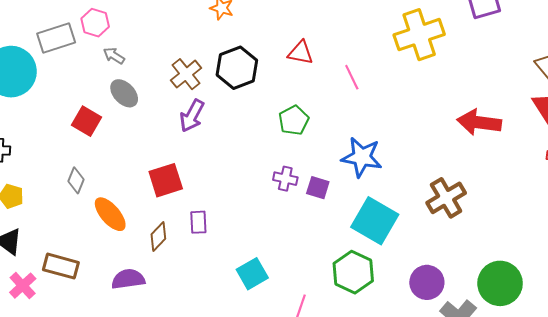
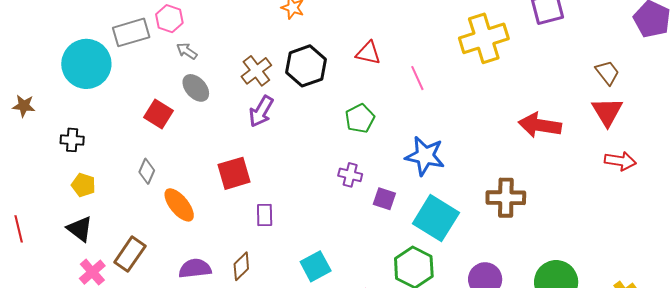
purple square: (318, 188) -> (384, 199), moved
brown cross: (446, 198) -> (506, 198), turned 30
brown diamond: (158, 236) -> (241, 266), moved
brown rectangle: (61, 266) -> (130, 254), turned -72

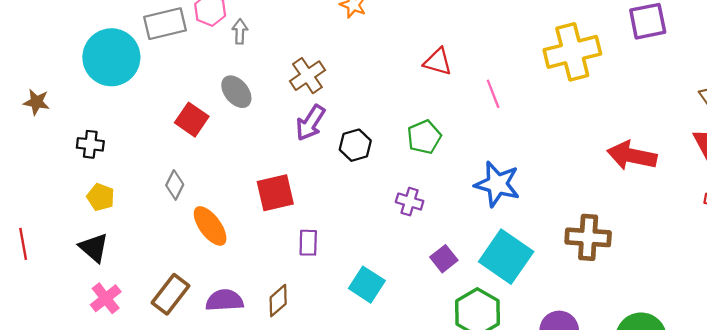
gray arrow: (187, 51) -> (240, 31), moved, turned 55
black hexagon: (306, 66) -> (355, 145), moved, size x0.7
purple square: (384, 199) -> (444, 259), moved, turned 30
brown rectangle: (130, 254) -> (170, 294), moved
cyan square: (316, 266) -> (367, 285), moved, turned -32

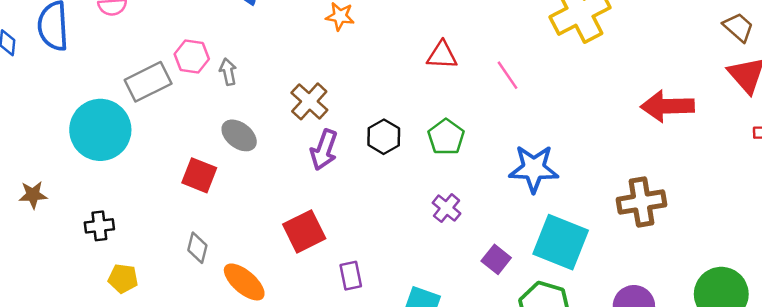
black hexagon: (355, 145) -> (384, 137), moved
purple cross: (410, 202) -> (447, 208), turned 36

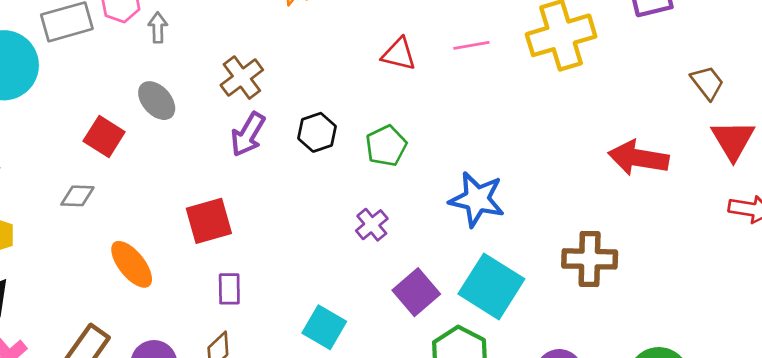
brown trapezoid: (738, 27) -> (707, 83), moved
pink line: (507, 75) -> (471, 45), moved, turned -76
gray diamond: (197, 248) -> (77, 196), moved, turned 68
purple square: (496, 259) -> (416, 292), size x1.4
purple rectangle: (351, 276) -> (229, 289), moved

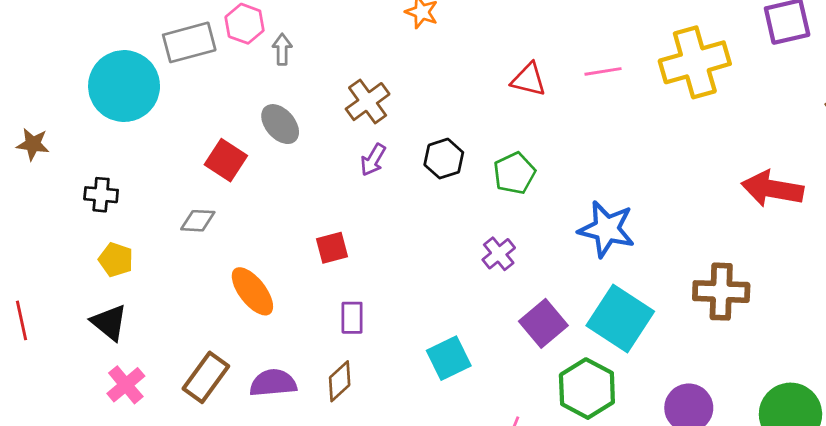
purple arrow: (248, 134) -> (373, 160), size x0.7
red square: (209, 221) -> (332, 248), size x0.7
cyan square: (324, 327) -> (449, 358), turned 33

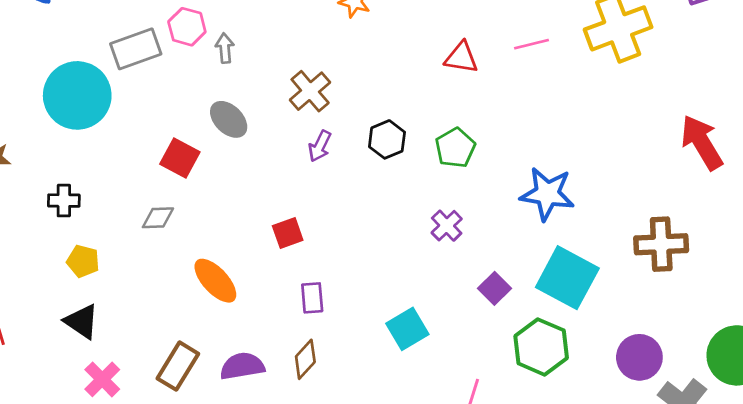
red arrow: (772, 189) -> (702, 142), turned 54
purple square: (543, 323) -> (494, 288), size x0.7

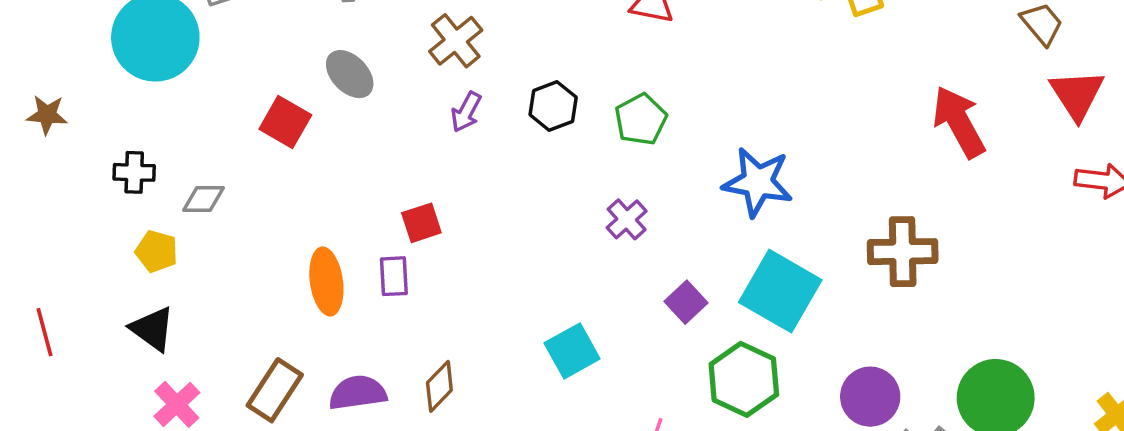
gray diamond: (158, 218) -> (203, 199), moved
orange ellipse: (215, 281) -> (326, 281), turned 33
purple rectangle: (312, 298) -> (394, 276), moved

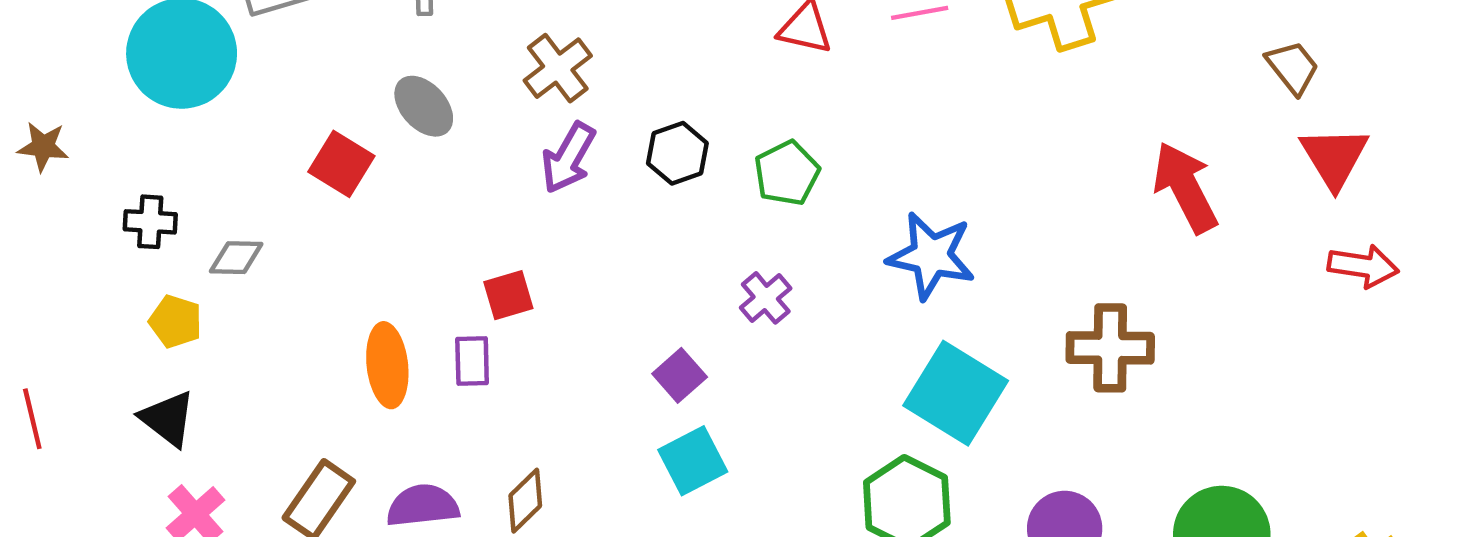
purple arrow: (466, 112) -> (568, 158), size x1.4
purple square: (686, 302) -> (680, 375), moved

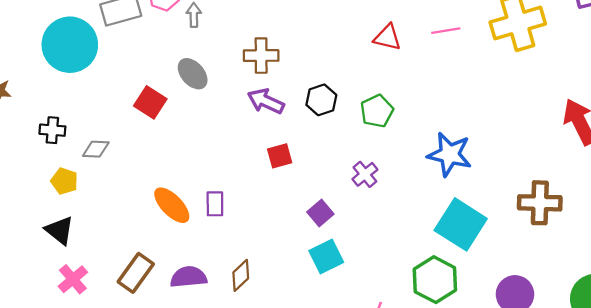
brown cross: (558, 68) -> (261, 56), turned 36
purple arrow: (568, 158) -> (266, 101), turned 84
red square: (508, 295) -> (280, 156), moved
orange ellipse: (387, 365) -> (172, 205), turned -39

